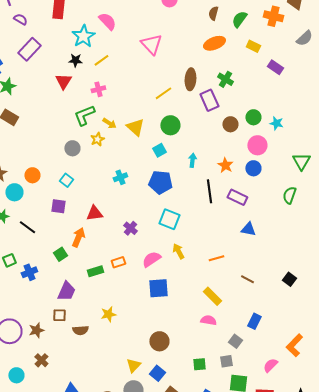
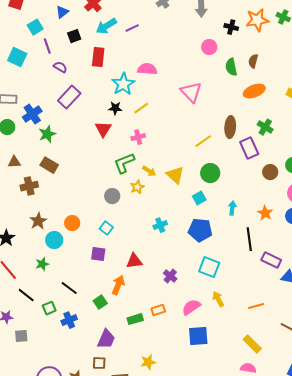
green semicircle: (239, 19) -> (231, 67), moved, turned -48
pink semicircle: (107, 21) -> (147, 69), turned -42
purple rectangle: (237, 197) -> (271, 260), moved
black line: (27, 227) -> (69, 288), moved

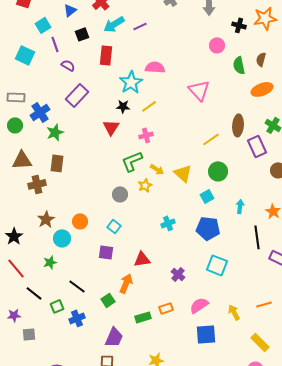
brown triangle: (14, 162) -> (22, 160), size x1.5
brown rectangle: (49, 165) -> (57, 163), turned 66
yellow arrow: (218, 299) -> (234, 312), moved

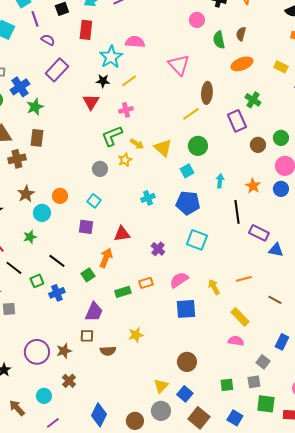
brown ellipse: (238, 125) -> (207, 93), moved

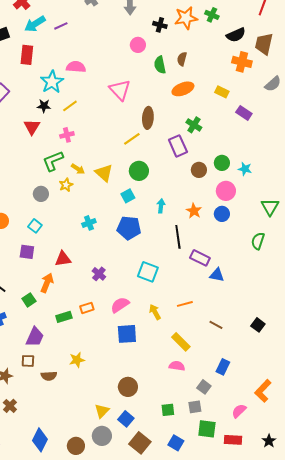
cyan square: (197, 240) -> (148, 272), moved

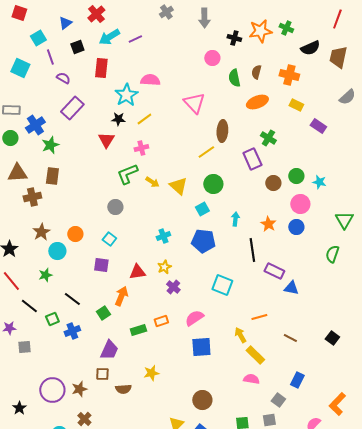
orange cross: (242, 62) -> (289, 75), moved
yellow star: (66, 185) -> (164, 267), moved
yellow arrow: (155, 312) -> (240, 335), moved

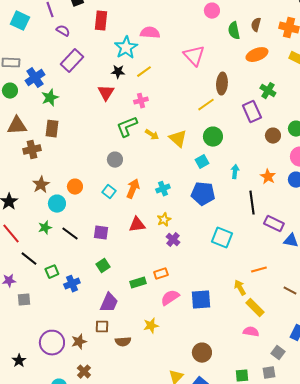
purple square: (101, 265) -> (101, 233), moved
orange arrow: (121, 296) -> (133, 189), moved
black line: (72, 299) -> (70, 234), moved
pink semicircle: (194, 318) -> (170, 298), moved

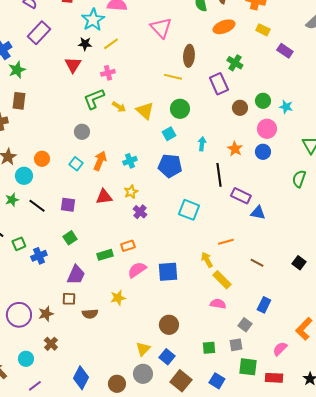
yellow line: (206, 105) -> (173, 77), turned 48

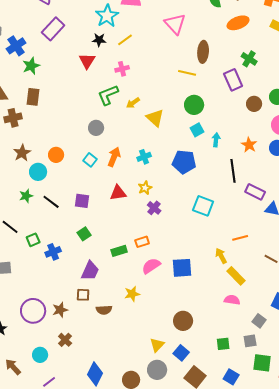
yellow arrow: (119, 107) -> (133, 103), turned 112
yellow triangle: (145, 111) -> (155, 118), moved
cyan square: (169, 134) -> (197, 130), moved

